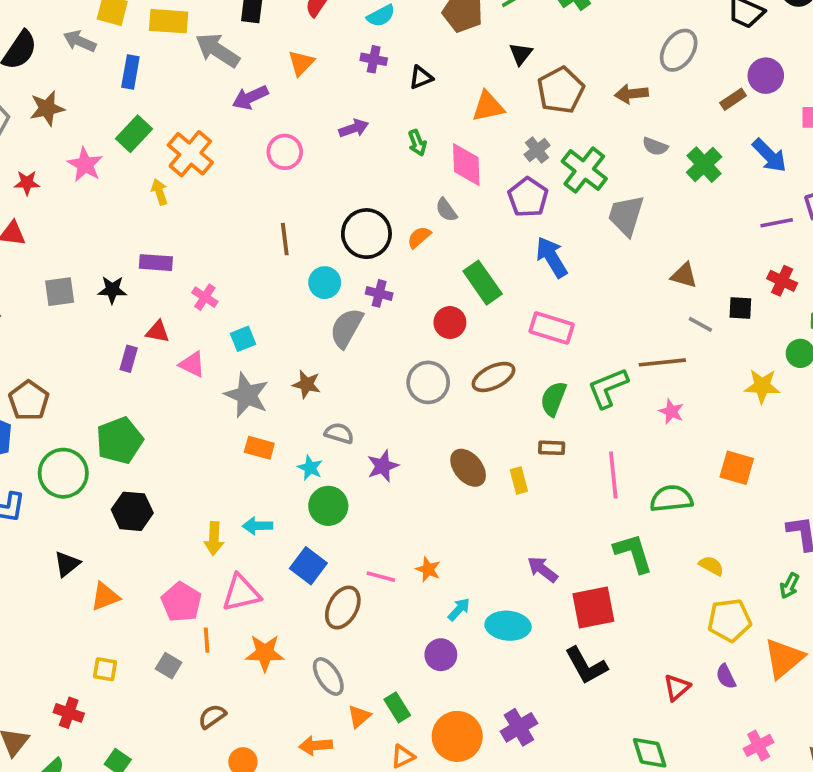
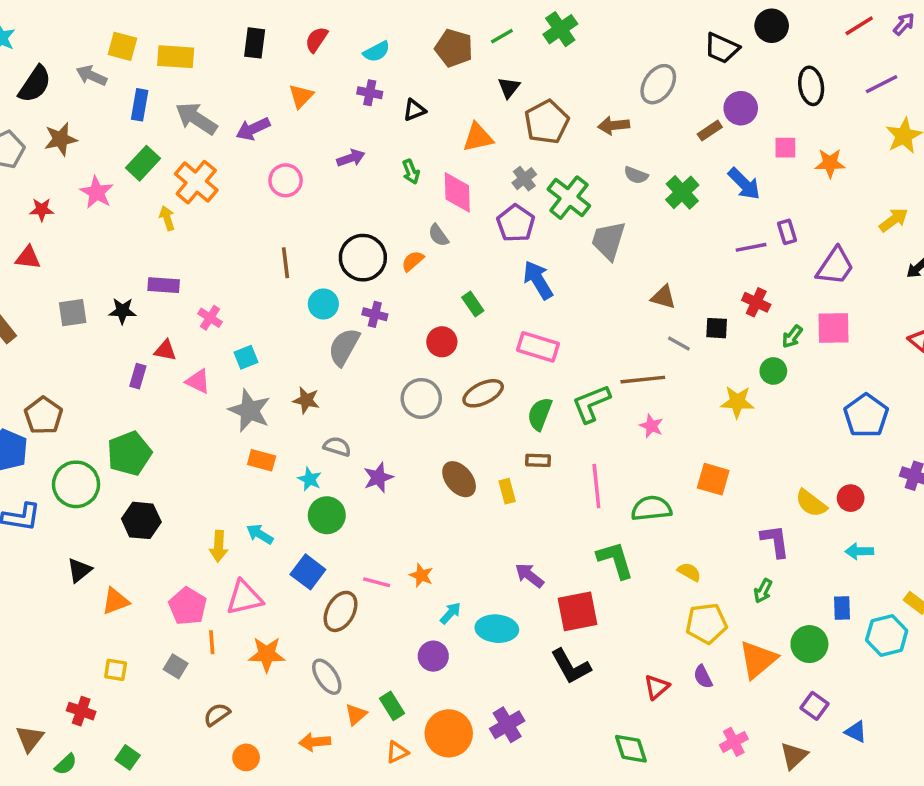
gray arrow: (218, 50) -> (196, 119), moved
green rectangle: (483, 283) -> (473, 304), size x0.6
cyan arrow: (258, 526) -> (260, 534), turned 32

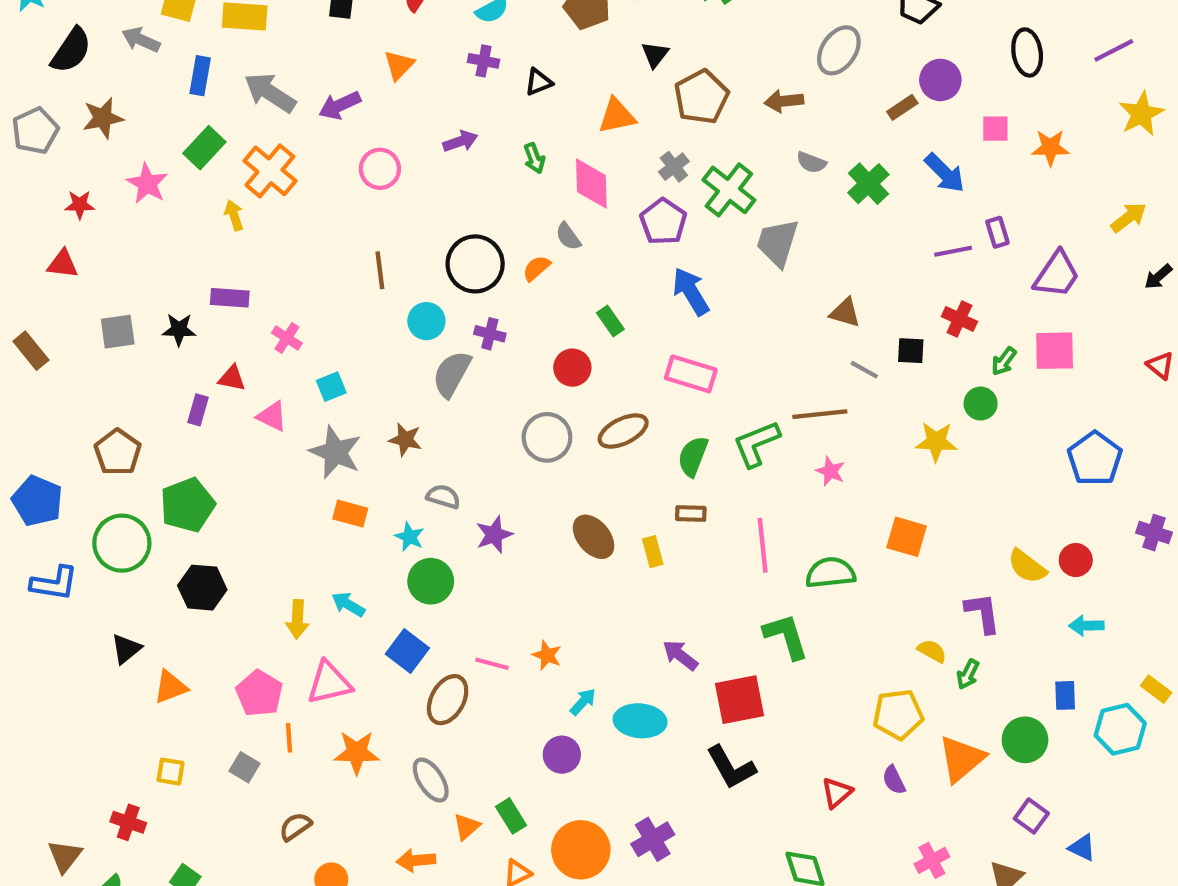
brown pentagon: (43, 416) -> (118, 452), moved
yellow semicircle: (689, 572) -> (932, 651), moved

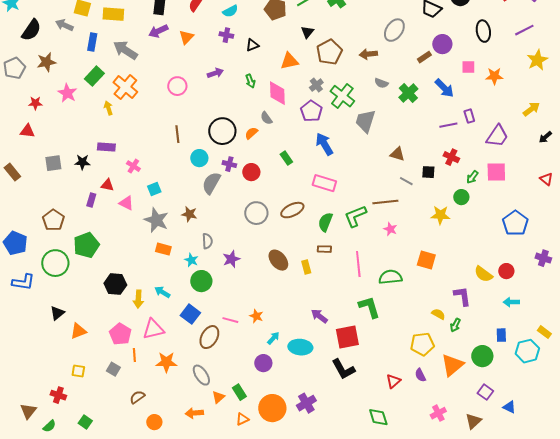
purple arrow: (340, 105) -> (158, 31), moved
red circle: (572, 368) -> (251, 172), moved
gray semicircle: (443, 497) -> (207, 241), turned 70
black hexagon: (202, 588) -> (115, 284), moved

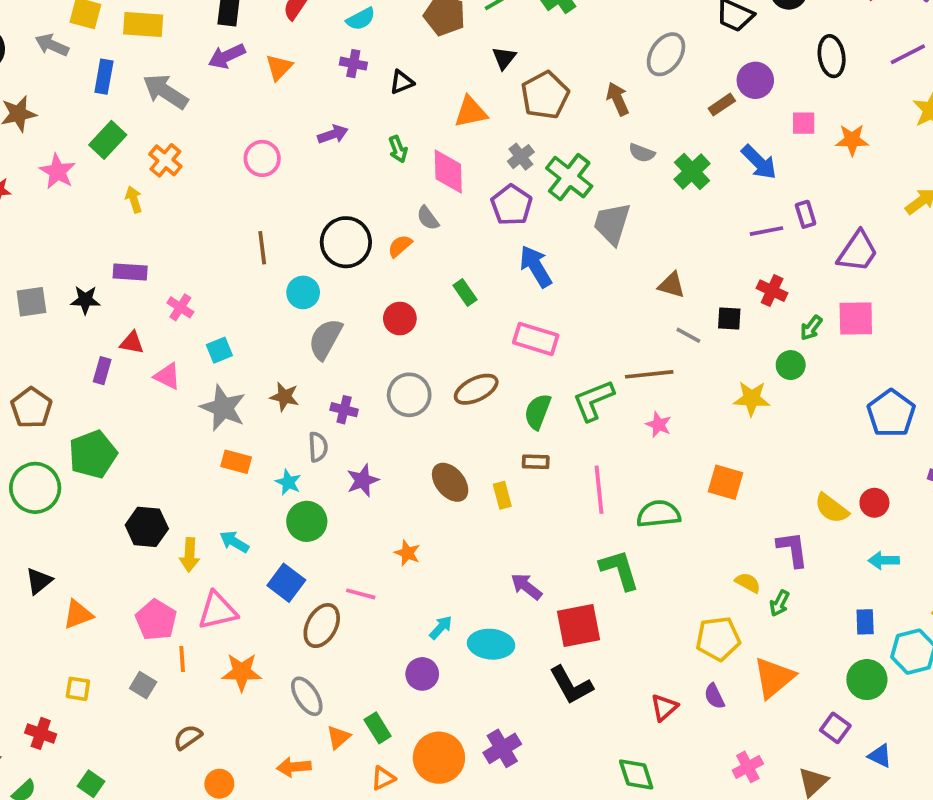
brown arrow: (368, 54) -> (618, 99), turned 72
orange cross: (125, 87) -> (165, 160), size x0.7
purple cross: (229, 164) -> (344, 410), moved
orange star: (256, 316) -> (407, 553), moved
green circle: (482, 356) -> (867, 680), moved

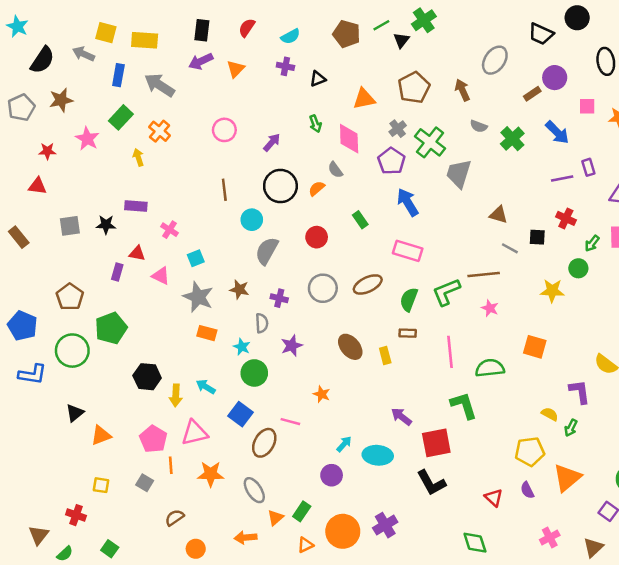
black triangle: (504, 58) -> (401, 40), moved
purple arrow: (333, 134) -> (272, 142), moved, turned -30
red triangle: (664, 707) -> (494, 498), turned -36
green rectangle: (378, 728) -> (302, 511), turned 66

